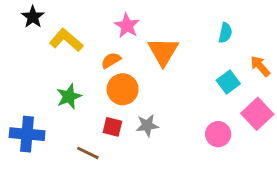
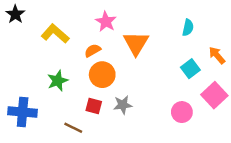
black star: (33, 17) -> (15, 14), moved

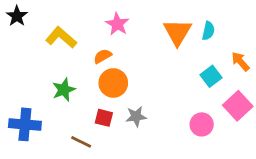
orange triangle: (136, 43) -> (178, 32), moved

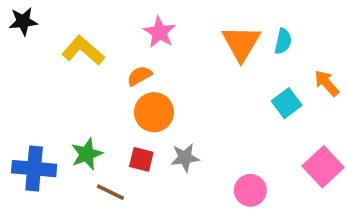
black star: (17, 16) -> (23, 21), turned 30
green star: (64, 90) -> (87, 154), moved
pink square: (238, 106) -> (323, 167), moved
pink circle: (202, 124) -> (250, 190), moved

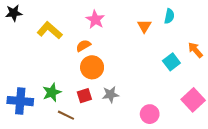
cyan semicircle: (283, 41) -> (169, 16), moved
orange triangle: (241, 43) -> (144, 26), size x0.6
red square: (141, 159) -> (84, 96), turned -32

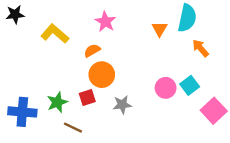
cyan semicircle: (169, 16) -> (187, 18), size x1.6
orange arrow: (195, 50) -> (200, 48), moved
cyan square: (171, 62) -> (190, 85), moved
red square: (84, 96) -> (87, 97), moved
pink circle: (150, 114) -> (166, 88), moved

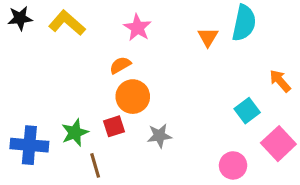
yellow L-shape: (55, 34) -> (67, 23), moved
orange arrow: (200, 48) -> (280, 81), moved
pink circle: (166, 88) -> (233, 165), moved
brown line: (73, 128) -> (95, 165), turned 48

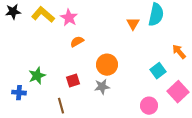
pink star: (137, 28) -> (69, 18), moved
orange circle: (133, 97) -> (107, 65), moved
green star: (75, 133) -> (37, 76), moved
blue cross: (29, 145) -> (19, 93), size x0.6

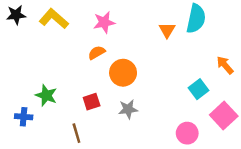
pink star: (69, 18) -> (104, 22), moved, turned 30
orange circle: (107, 65) -> (123, 73), moved
green star: (37, 76) -> (46, 95), turned -30

